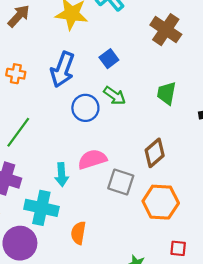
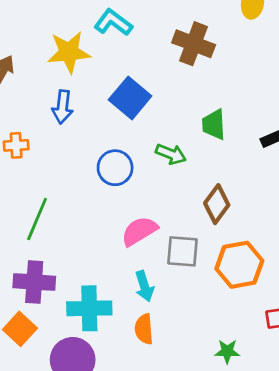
blue square: (109, 59) -> (130, 98), size x1.6
blue arrow: (62, 69) -> (62, 107), moved, size x0.7
green arrow: (115, 96) -> (171, 154), moved
cyan arrow: (62, 175) -> (144, 286), moved

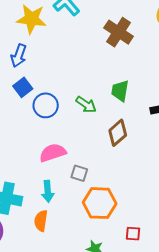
blue square: (130, 98) -> (23, 87), moved, size x0.7
brown diamond: (217, 204) -> (118, 133), moved
gray square: (183, 251) -> (79, 173), size x0.7
orange hexagon: (239, 265) -> (100, 203), moved

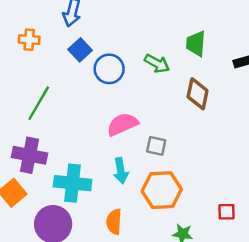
brown diamond: (118, 133) -> (198, 94), turned -32
orange hexagon: (100, 203) -> (162, 190), moved
orange semicircle: (41, 221) -> (114, 222), moved

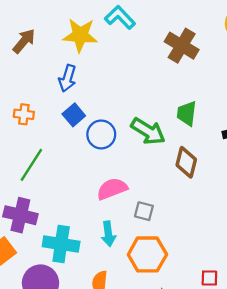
orange cross: (29, 40) -> (24, 114), moved
green arrow: (157, 64) -> (148, 131), size x1.4

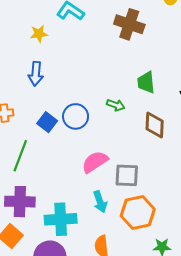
yellow star: (80, 35) -> (39, 34), size x0.6
blue square: (74, 115) -> (47, 122), moved
green arrow: (148, 131) -> (116, 105), size x0.6
gray square: (144, 211) -> (127, 175), size x1.4

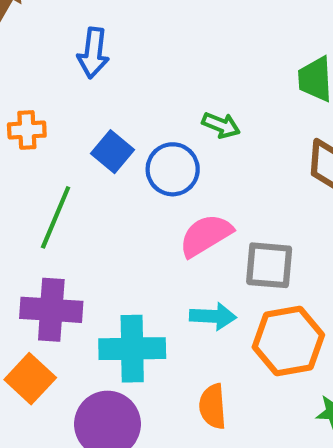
green arrow: (116, 105) -> (221, 125), moved
blue circle: (76, 116) -> (173, 169), moved
cyan arrow: (100, 202) -> (213, 316), turned -70

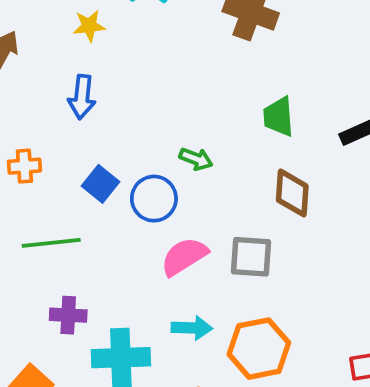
green line: (56, 217) -> (51, 243), turned 62
gray square: (269, 265) -> (251, 257), moved
purple cross: (51, 310) -> (68, 315), moved, size x0.7

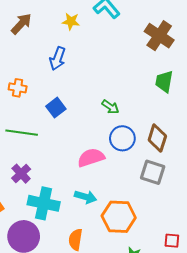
green trapezoid: (279, 117) -> (164, 82), moved
blue circle: (154, 199) -> (122, 138), moved
gray square: (251, 257) -> (153, 172), moved
purple cross: (68, 315) -> (21, 174), turned 30

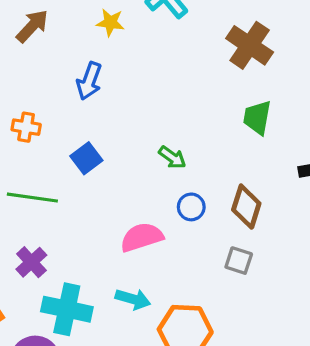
blue circle: (122, 138) -> (191, 207), size x0.7
gray square: (153, 172) -> (239, 261), size x0.7

